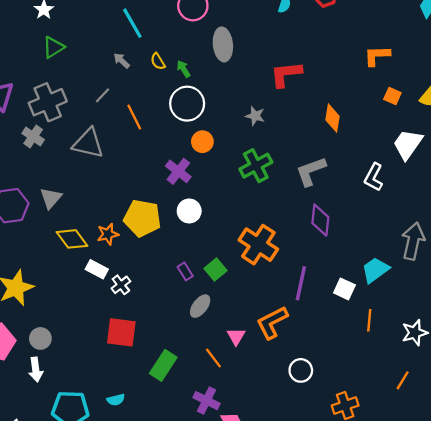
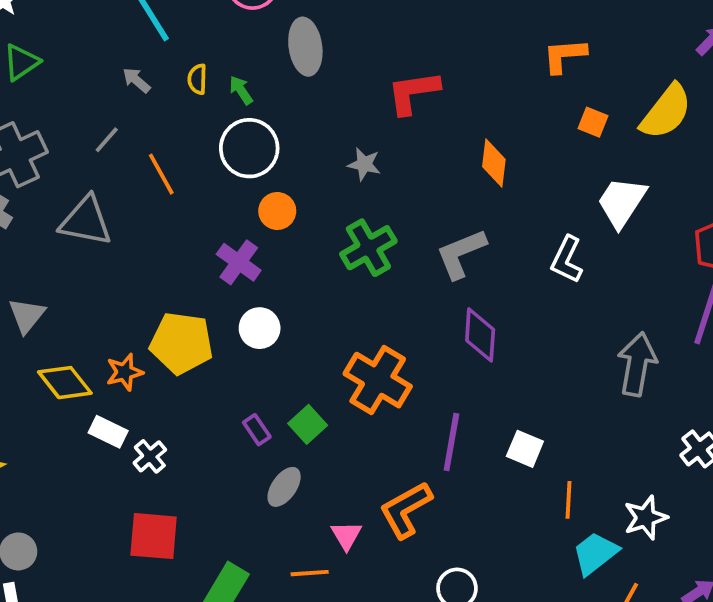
yellow semicircle: (158, 61) -> (197, 79), turned 36
cyan trapezoid: (375, 270) -> (595, 553), moved
orange line: (213, 358) -> (310, 573), turned -55

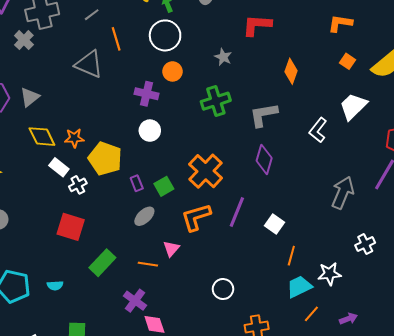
gray triangle: (86, 221) -> (89, 64), moved
purple cross: (239, 262) -> (146, 94), turned -35
yellow pentagon: (181, 343) -> (105, 159), moved
orange L-shape: (406, 510) -> (196, 217), moved

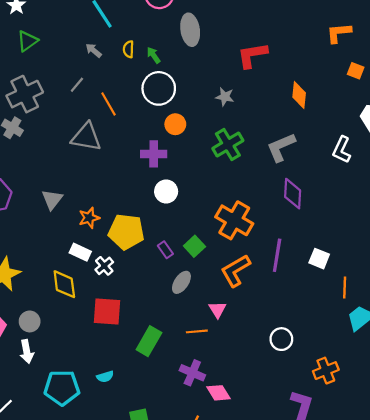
gray triangle: (30, 97) -> (52, 199), moved
yellow diamond: (42, 137) -> (64, 284), moved, turned 32

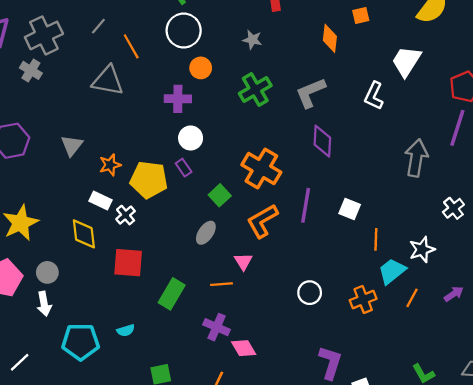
orange square: (356, 71) -> (361, 15), moved, turned -35
purple rectangle: (165, 250) -> (184, 168), moved
orange cross: (326, 371) -> (363, 299), moved

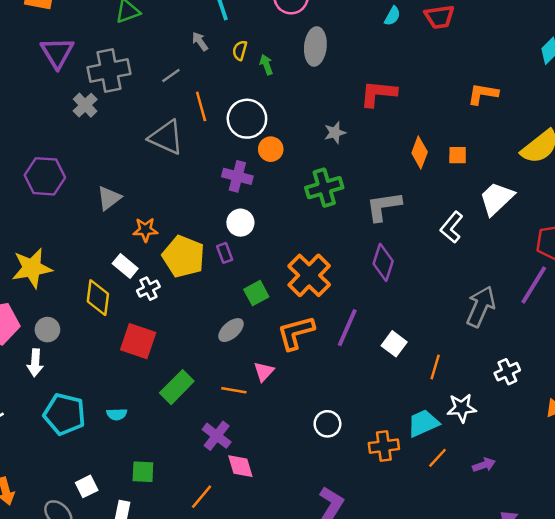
orange square: (361, 15) -> (458, 155), moved
white circle: (184, 31) -> (247, 119), moved
gray star: (252, 40) -> (335, 133), turned 30
orange line: (376, 239) -> (435, 367), moved

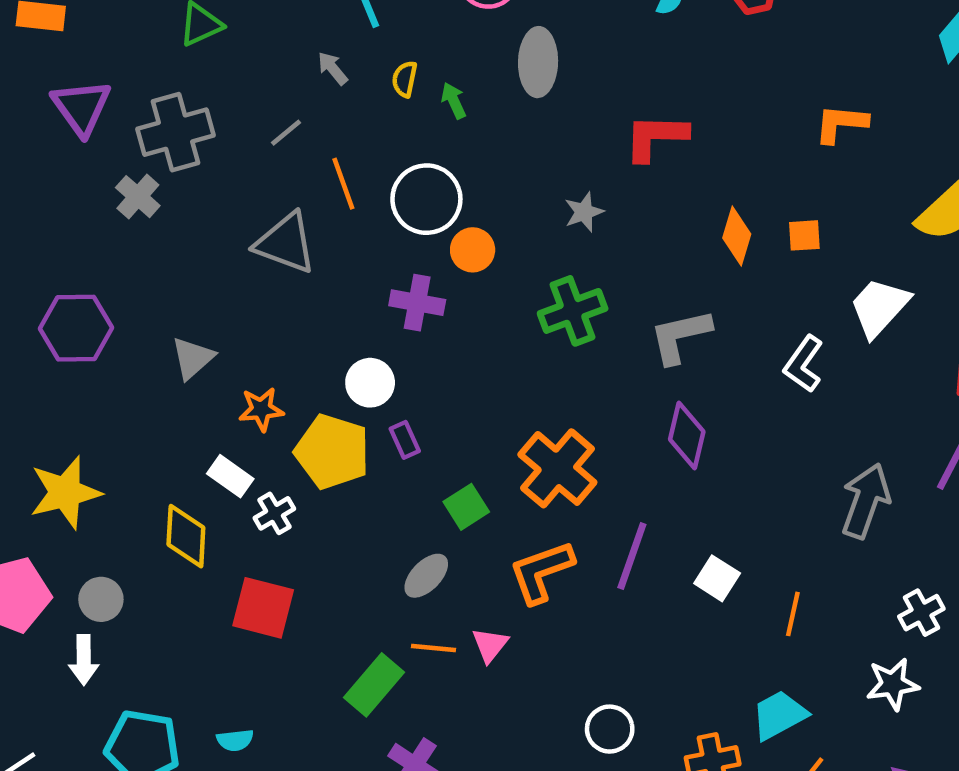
white circle: (240, 223) -> (370, 383), moved
green rectangle: (177, 387) -> (374, 685), moved
orange line: (234, 390) -> (434, 648), moved
white star: (462, 408) -> (893, 684), moved

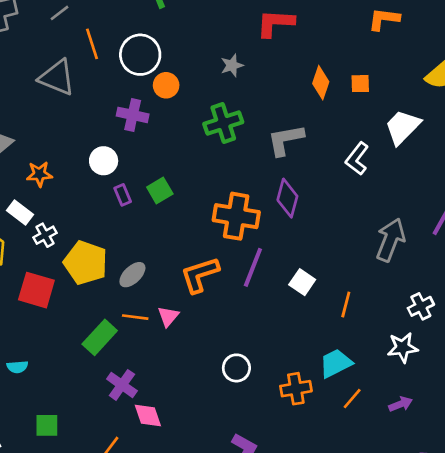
yellow pentagon: (332, 452) -> (86, 263), moved
orange cross: (557, 468) -> (236, 216), moved, turned -33
green square: (466, 507) -> (160, 190), moved

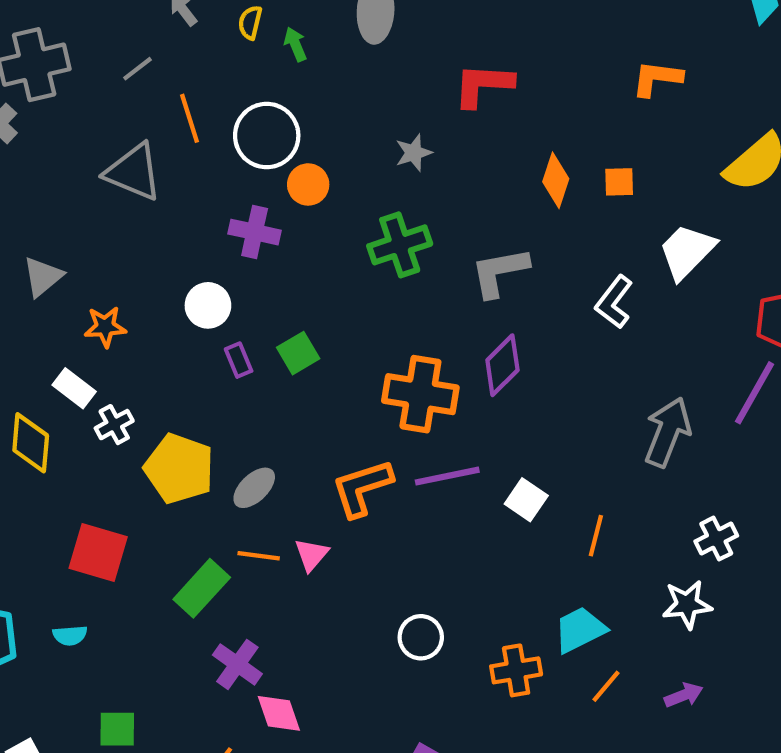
purple diamond: (287, 198) -> (502, 365), turned 30
purple line: (253, 267) -> (447, 476), turned 57
red square: (36, 290) -> (98, 553), moved

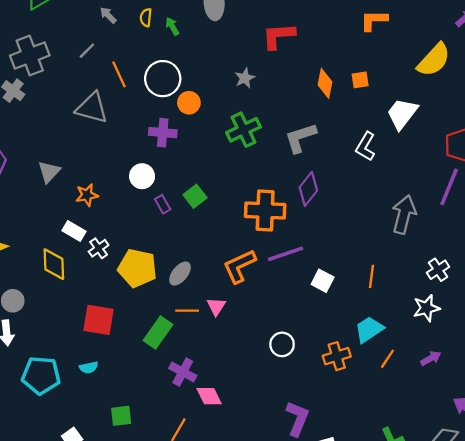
white square: (526, 500) -> (323, 281), moved

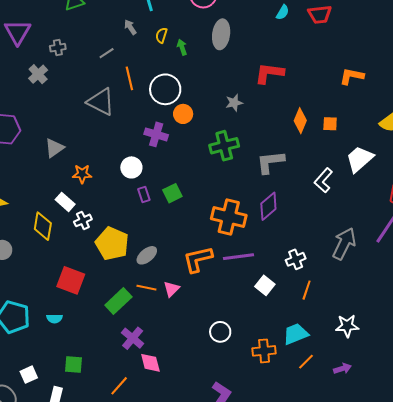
gray cross: (30, 56) -> (58, 48), size x0.5
white cross: (438, 270) -> (296, 259), moved

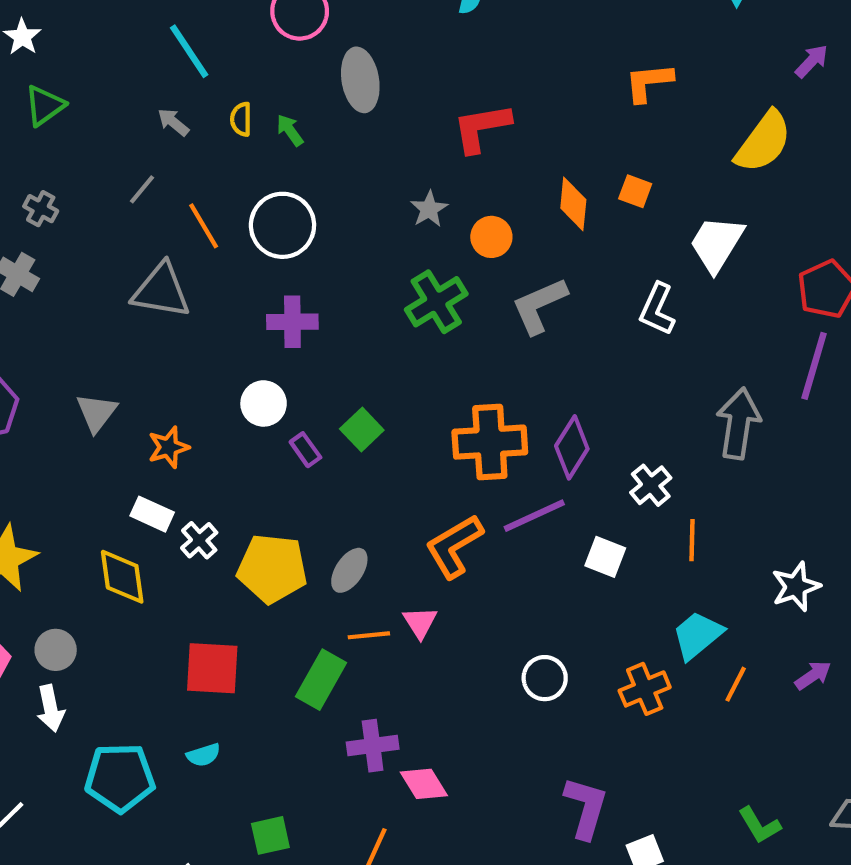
gray cross: (58, 48) -> (41, 209), turned -35
orange circle: (183, 114) -> (491, 237), moved
orange square: (330, 124) -> (635, 191), turned 35
purple diamond: (268, 206) -> (572, 447), moved
purple cross: (133, 338) -> (373, 746), turned -30

